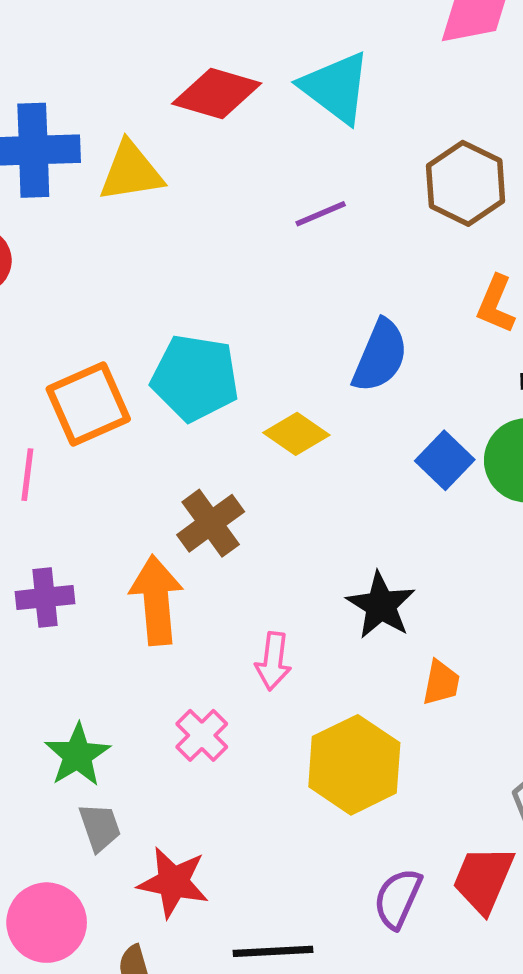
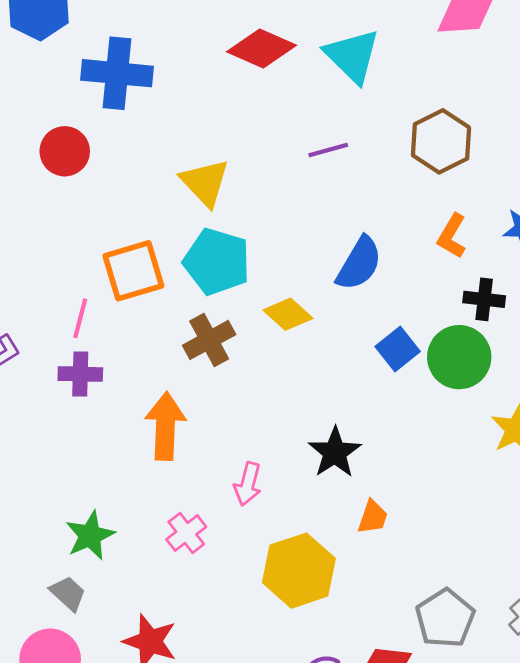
yellow triangle: (131, 172) -> (205, 182), moved, turned 48
brown cross: (211, 523) -> (209, 340), moved
purple cross: (45, 598) -> (80, 374), moved
gray trapezoid: (100, 827) -> (68, 593), moved, turned -36

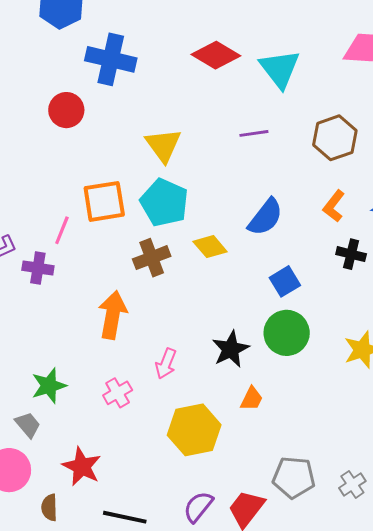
green circle: (459, 357) -> (287, 333), moved
purple cross: (80, 374) -> (38, 268), moved
gray pentagon: (445, 618) -> (294, 477), turned 30

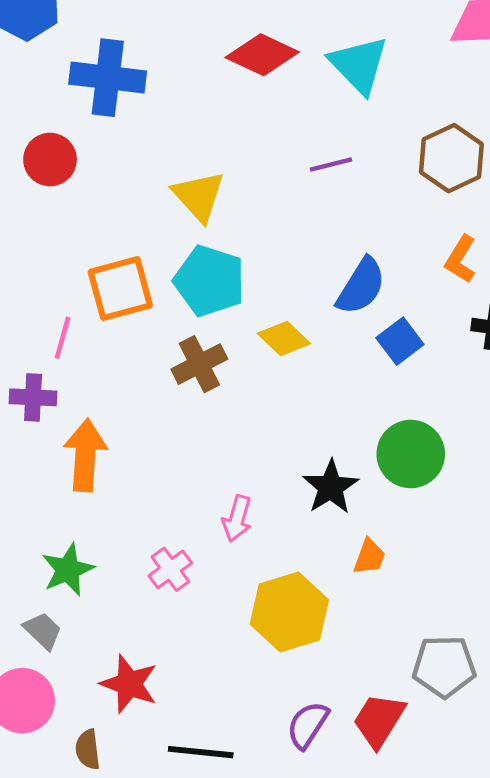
blue square: (285, 281) -> (400, 341), moved
orange arrow: (113, 315) -> (85, 455), moved

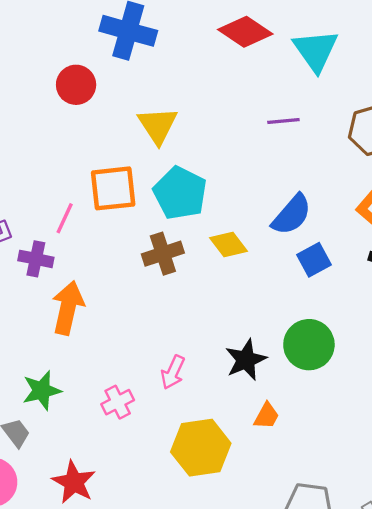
yellow triangle: (199, 196) -> (158, 125), moved

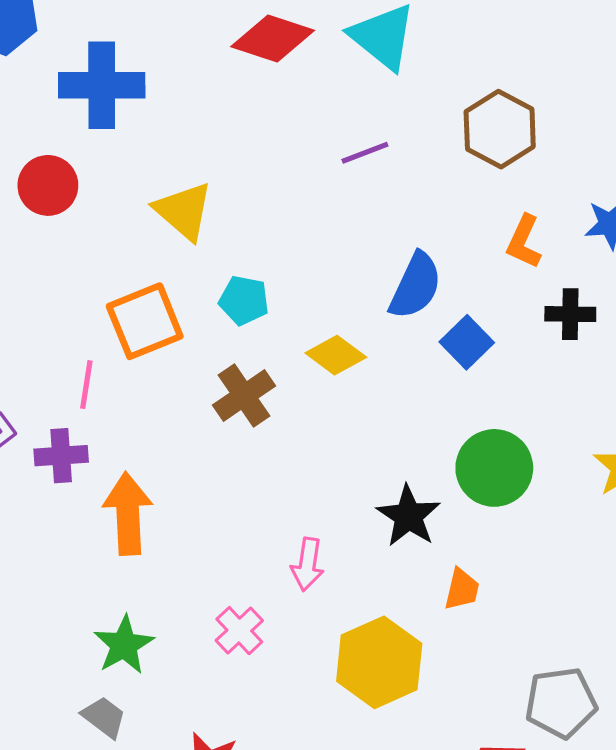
cyan pentagon: (180, 193) -> (244, 300), size x0.6

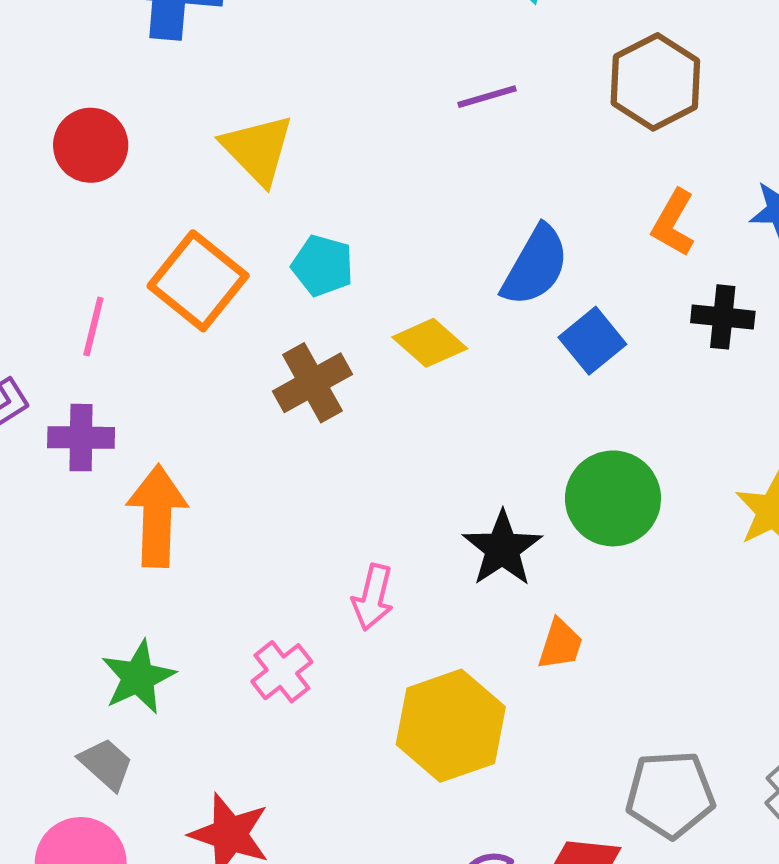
red circle: (48, 185) -> (91, 145), moved
orange square: (145, 321) -> (198, 281), turned -34
pink line: (86, 385) -> (93, 327), moved

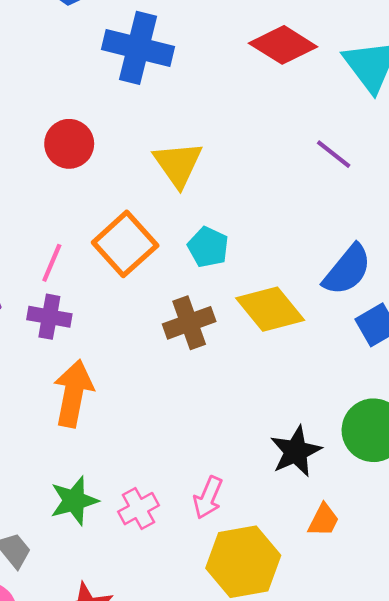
purple line: (487, 97) -> (334, 154), turned 45
yellow diamond: (430, 343) -> (270, 309), size x1.4
purple cross: (81, 438) -> (49, 317), moved
pink arrow: (373, 597) -> (208, 498), moved
green star: (138, 677) -> (74, 501), moved

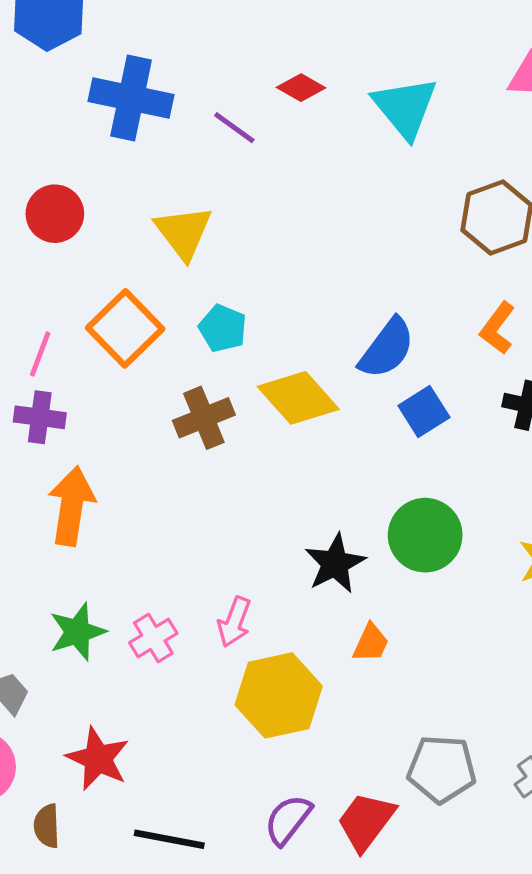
red diamond: (283, 45) -> (301, 88), size x0.6
purple line: (334, 154) -> (234, 128), moved

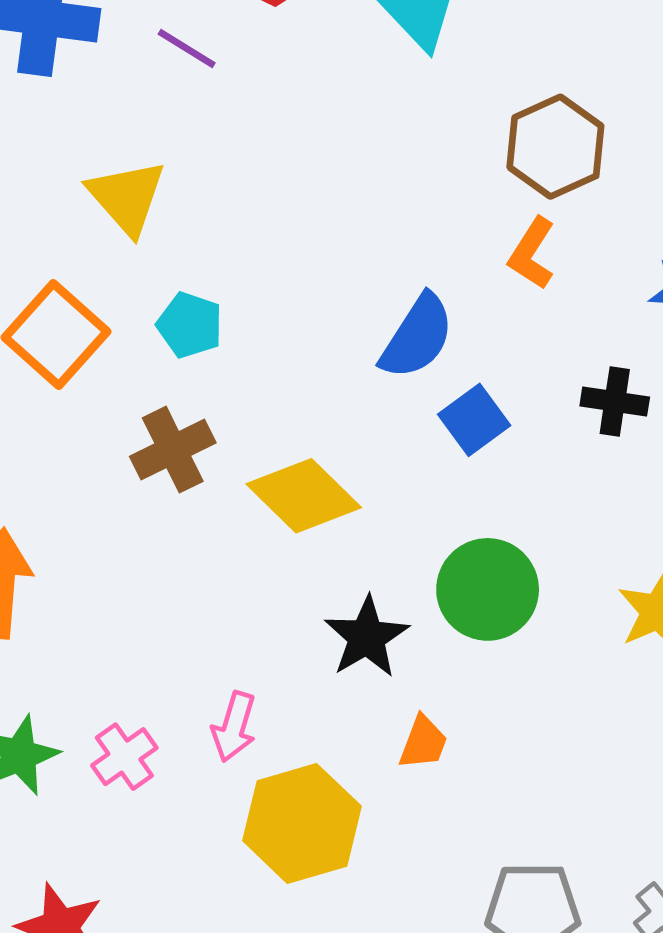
orange L-shape: (497, 328) -> (532, 253), moved
yellow diamond: (298, 398) -> (304, 496), moved

